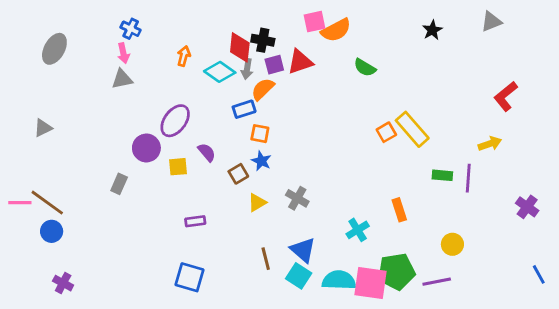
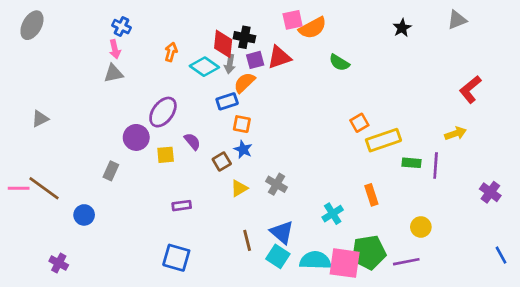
gray ellipse: (54, 49) -> (32, 25), moved
yellow rectangle: (412, 129) -> (383, 140), moved, turned -68
blue circle: (52, 231) -> (84, 215), moved

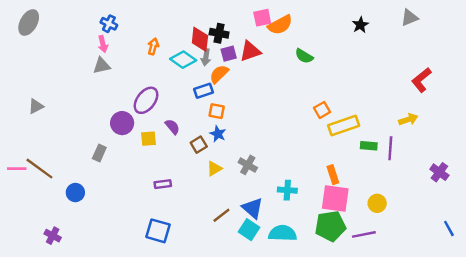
cyan cross: (333, 214) -> (287, 190), moved, turned 36
brown line: (247, 240) -> (221, 215), turned 66
pink square: (345, 263) -> (335, 199), moved

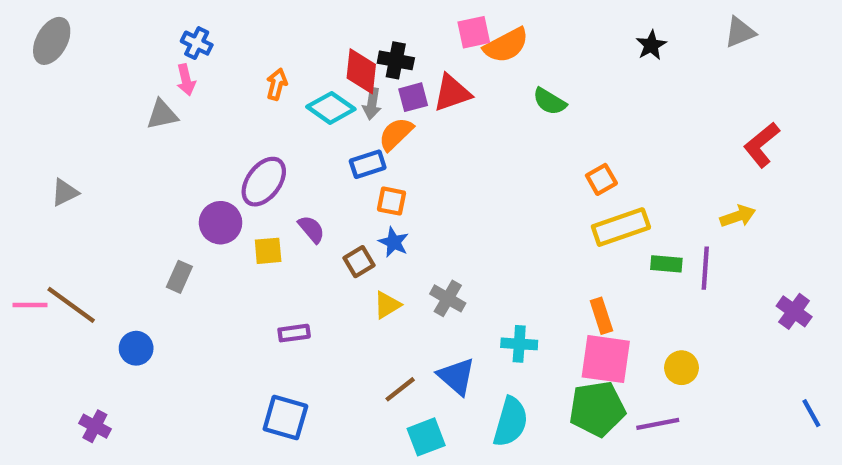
gray triangle: (102, 66) -> (162, 114), moved
orange square: (322, 110) -> (601, 179), moved
cyan square: (249, 230) -> (426, 437), moved, turned 36
cyan semicircle: (283, 233) -> (511, 422), turned 104

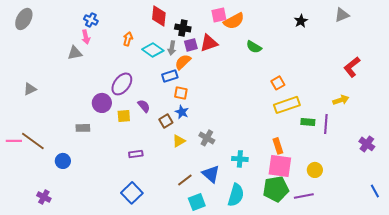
red diamond: (361, 71) -> (159, 16), moved
gray rectangle: (179, 277) -> (83, 128), turned 64
blue square: (285, 417) -> (132, 193), turned 30

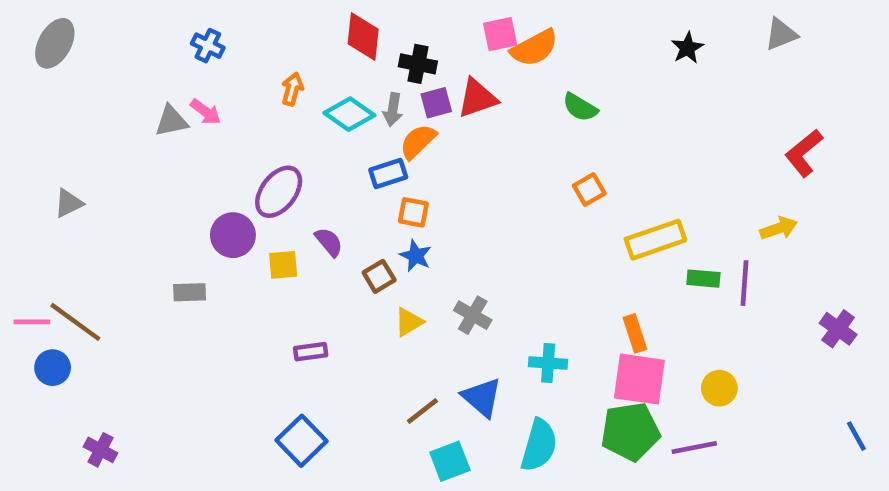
pink arrow: (86, 37) -> (206, 112), moved, turned -40
orange square: (278, 83) -> (589, 189), moved
blue circle: (63, 161) -> (53, 368), moved

